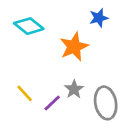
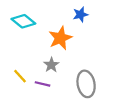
gray star: (74, 89) -> (51, 65), moved
purple line: (52, 103) -> (42, 84), turned 56

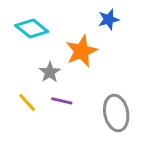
gray star: (51, 65) -> (50, 72), moved
purple line: (42, 84) -> (62, 101), moved

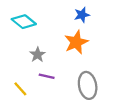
orange star: (81, 51) -> (76, 42), moved
yellow line: (27, 102) -> (20, 89), moved

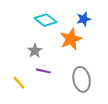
blue star: (82, 15) -> (84, 19), moved
cyan diamond: (24, 22) -> (45, 20), moved

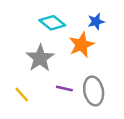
gray star: (35, 51) -> (40, 58), size x1.6
purple line: (43, 71) -> (64, 89), moved

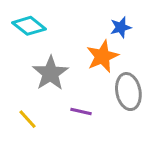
cyan diamond: (52, 23) -> (29, 26), moved
gray ellipse: (94, 91) -> (128, 92), moved

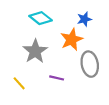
cyan diamond: (29, 26) -> (41, 18), moved

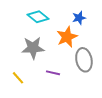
gray star: (35, 51) -> (33, 48), turned 30

